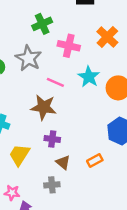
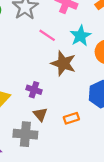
brown star: (44, 107) -> (63, 63), moved
gray cross: (52, 185) -> (25, 134), size x1.5

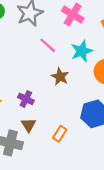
brown star: (63, 63) -> (60, 77), size x0.7
orange rectangle: (71, 118) -> (60, 134), turned -48

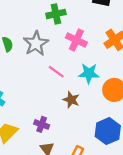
cyan star: (82, 51) -> (89, 73), turned 30

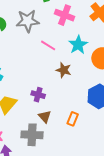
gray star: (36, 43) -> (28, 21), turned 30
cyan star: (89, 73) -> (78, 45), turned -30

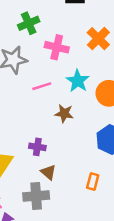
pink line: (48, 45) -> (42, 86), turned -42
orange rectangle: (73, 119) -> (93, 181), moved

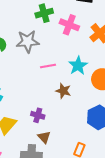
pink cross: (57, 47) -> (69, 25), moved

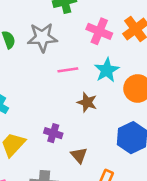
pink cross: (69, 25) -> (99, 31), moved
brown triangle: (44, 137) -> (79, 155), moved

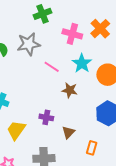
pink line: (68, 70) -> (52, 67), turned 49
brown triangle: (79, 155) -> (68, 132), turned 32

